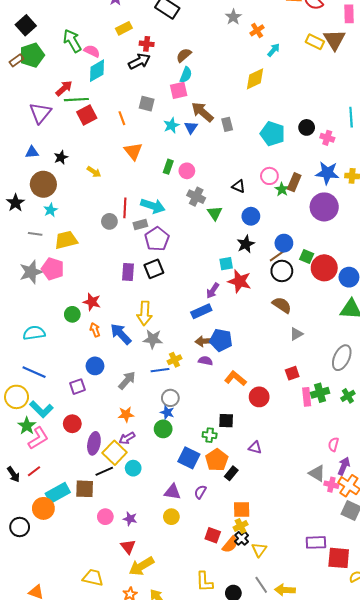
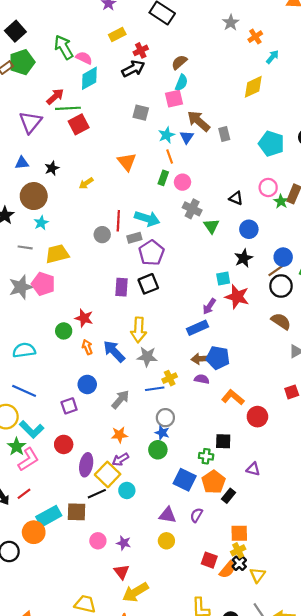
red cross: (147, 44) -> (141, 50), turned -32
orange line: (122, 118) -> (170, 156), moved
yellow arrow: (94, 172) -> (86, 183), turned 112

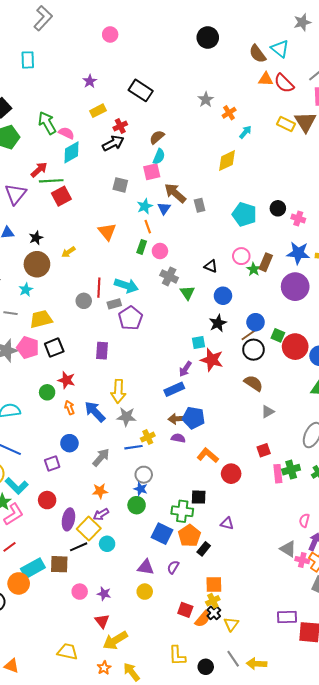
brown circle: (34, 196) -> (37, 264), moved
black square: (148, 284) -> (54, 348), moved
green cross: (206, 456) -> (182, 511), size x1.5

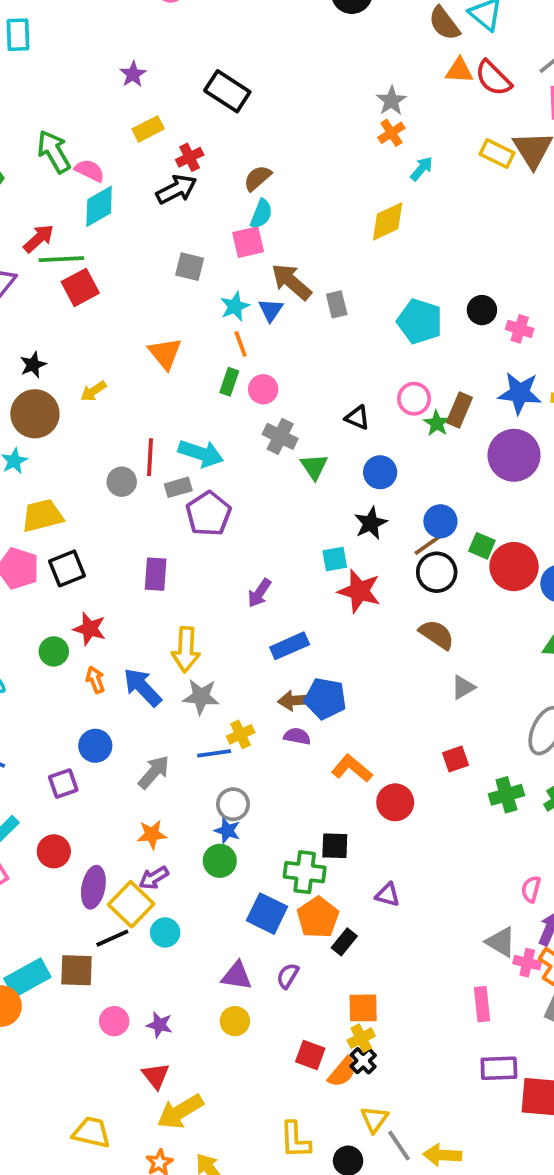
gray star: (206, 100) -> (391, 101), moved
purple arrow: (185, 369) -> (259, 593), moved
pink rectangle: (278, 474) -> (482, 1004), moved
yellow triangle: (231, 624) -> (374, 1119), moved

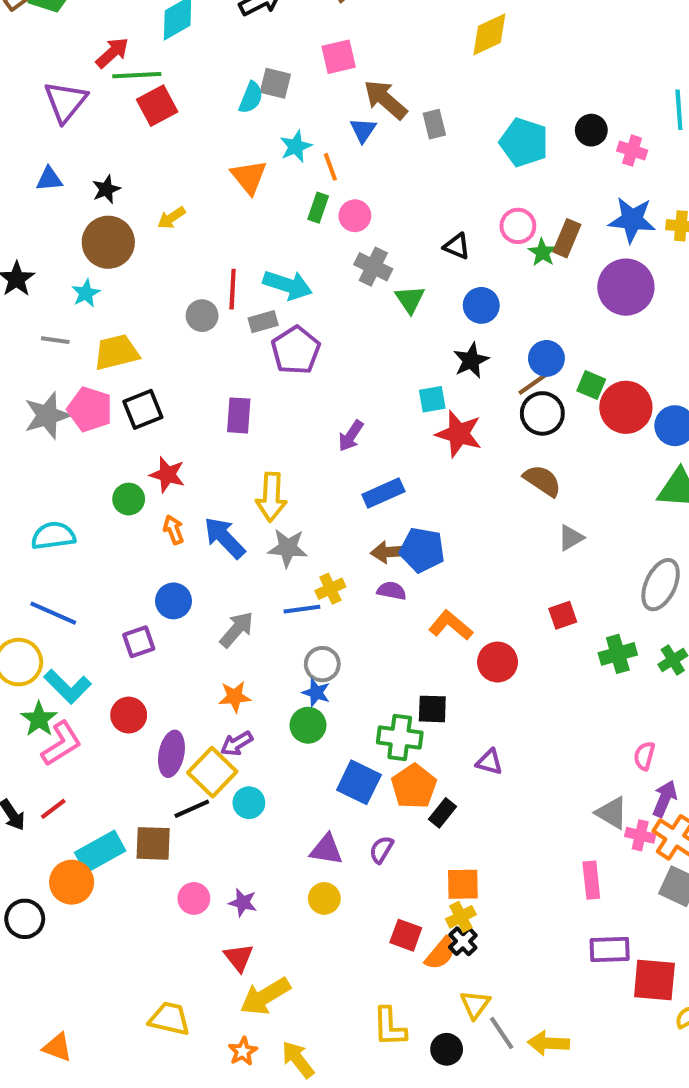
cyan semicircle: (261, 214) -> (251, 98), moved
cyan star: (235, 306) -> (296, 146), moved

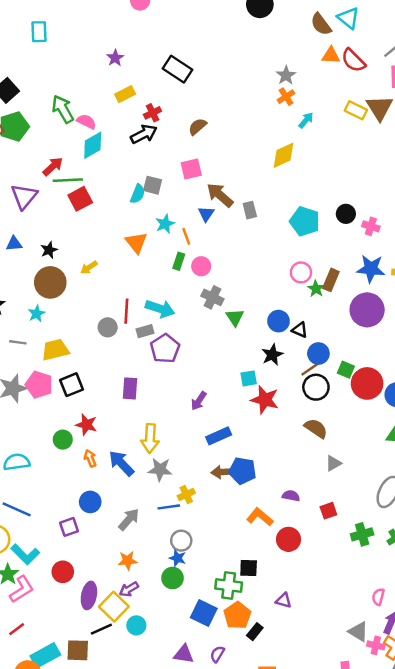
black triangle: (457, 246) -> (300, 330), moved
purple semicircle: (392, 591) -> (291, 496), moved

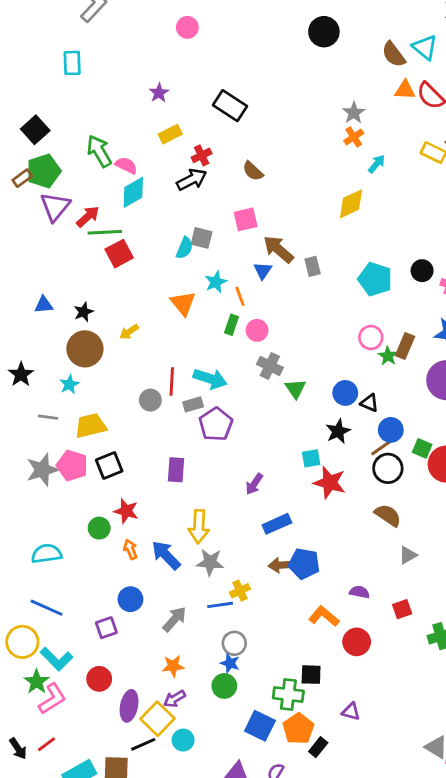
brown semicircle: (197, 127) -> (253, 171), turned -96
purple triangle: (24, 196) -> (55, 207), moved

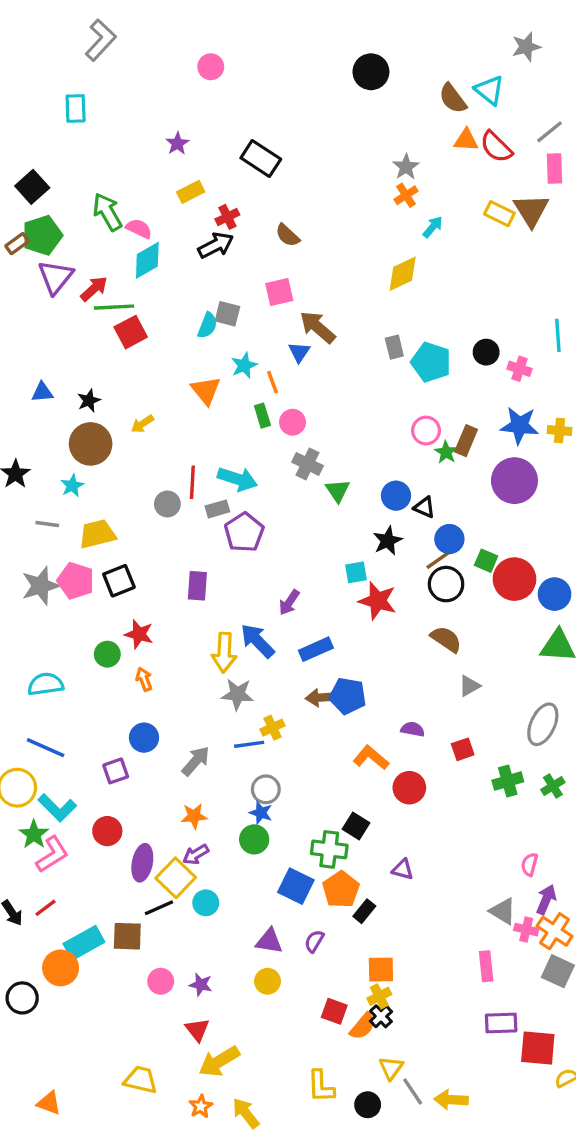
gray rectangle: (313, 266) -> (394, 347), moved
green rectangle: (231, 325) -> (262, 416), turned -36
blue arrow: (166, 555) -> (257, 641), moved
black square: (311, 675) -> (356, 826), turned 30

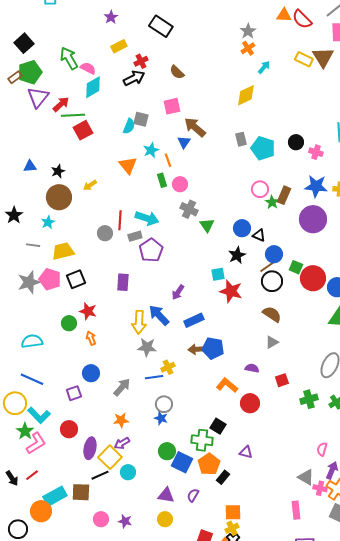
gray triangle: (469, 686) -> (272, 342), moved
green circle: (254, 839) -> (167, 451), moved

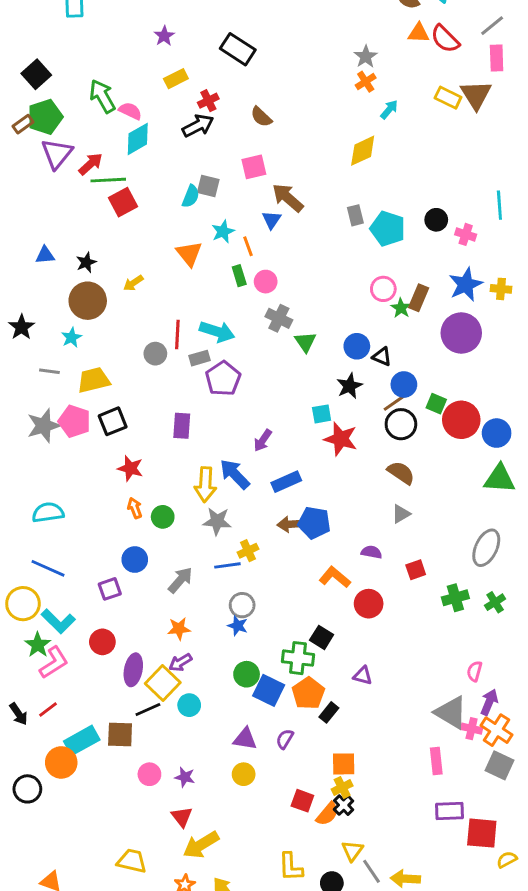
blue star: (316, 186) -> (466, 284), turned -30
green circle: (69, 323) -> (163, 517), moved
gray triangle: (306, 477) -> (451, 712), size x1.4

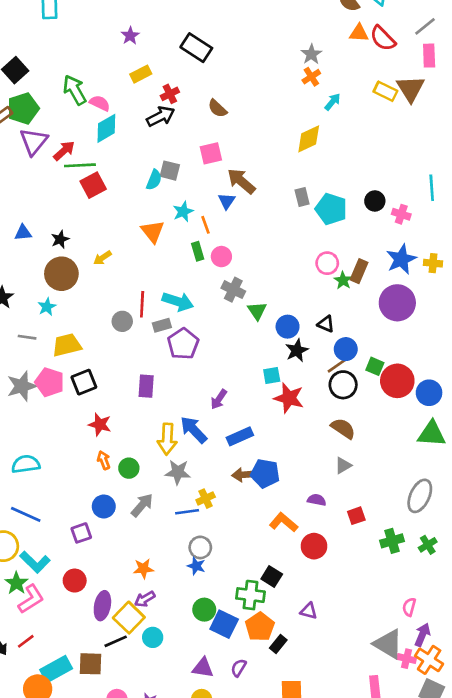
blue circle: (357, 346) -> (288, 327), moved
gray arrow: (180, 580) -> (142, 505), moved

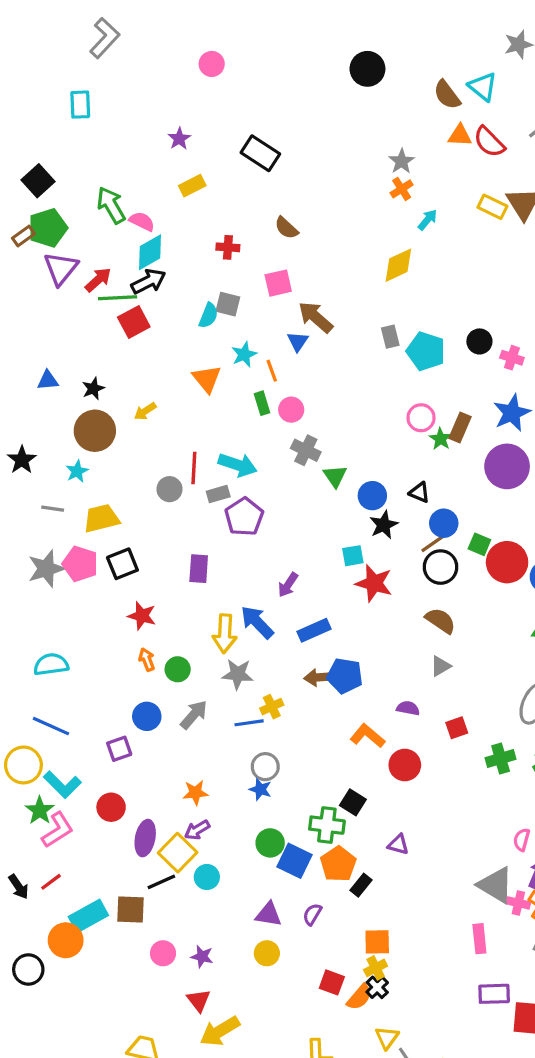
red cross: (170, 94) -> (228, 247), moved, turned 30
black arrow: (161, 116) -> (148, 281), moved

